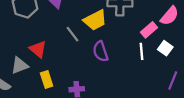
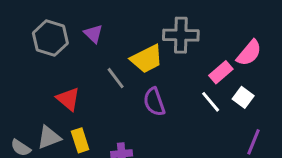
white line: (142, 51) -> (211, 102), turned -35
gray triangle: (20, 65) -> (49, 137), moved

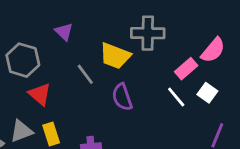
gray hexagon: (50, 38) -> (23, 60), moved
yellow trapezoid: (147, 59) -> (115, 56), turned 48

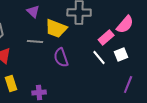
purple triangle: (64, 32) -> (33, 11), moved
gray line: (85, 74) -> (35, 41), turned -49
white square: (207, 93) -> (121, 54), turned 32

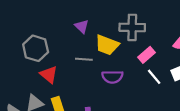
pink rectangle: (106, 37) -> (146, 55), moved
purple semicircle: (61, 57) -> (112, 77), turned -72

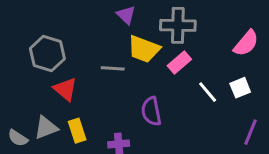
purple triangle: (82, 26) -> (126, 15), moved
pink rectangle: (146, 55) -> (179, 62), moved
purple semicircle: (112, 77) -> (151, 111), moved, turned 80

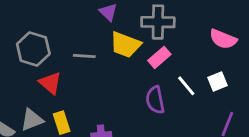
pink semicircle: (246, 43) -> (223, 39), turned 72
gray line: (113, 68) -> (84, 56), moved
purple semicircle: (151, 111) -> (155, 100), moved

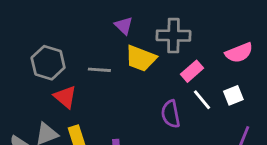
pink semicircle: (223, 39) -> (239, 53), turned -44
pink rectangle: (159, 57) -> (192, 71), moved

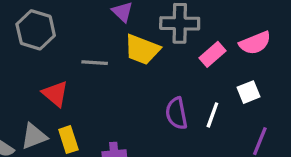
gray hexagon: (48, 63) -> (36, 30), moved
pink rectangle: (192, 71) -> (212, 54), moved
white line: (202, 100) -> (212, 115), moved, turned 60

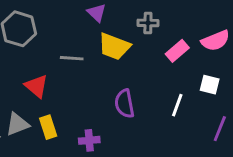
gray cross: (180, 23) -> (148, 23), size x0.6
white square: (248, 92) -> (210, 85), turned 36
purple semicircle: (176, 113) -> (124, 104), moved

